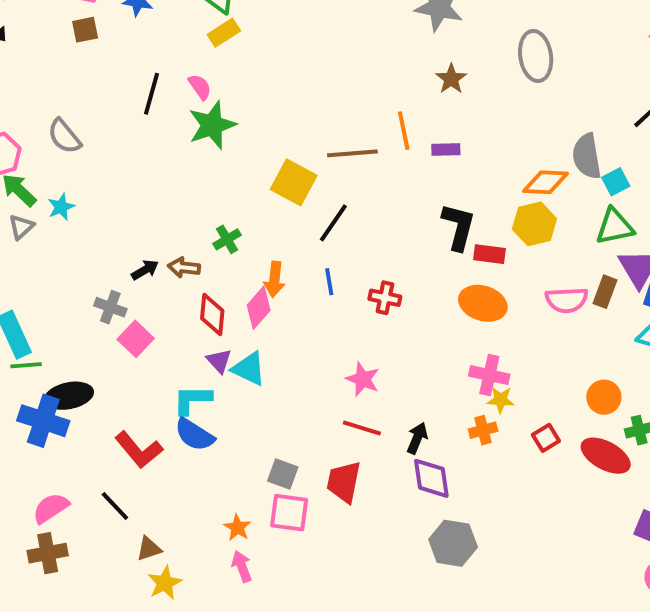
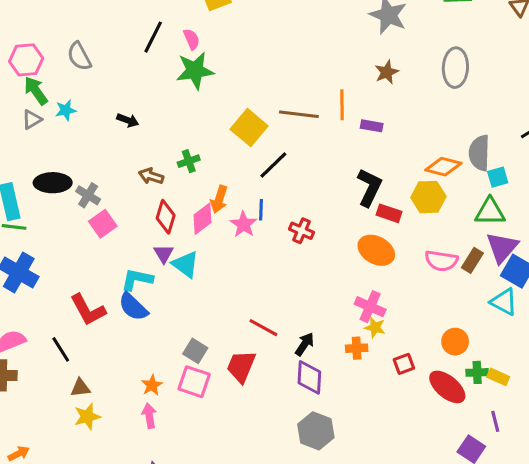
black arrow: (145, 270) -> (128, 120), moved, turned 40
pink star: (363, 379) -> (244, 224), moved
black ellipse: (69, 396) -> (53, 183), moved

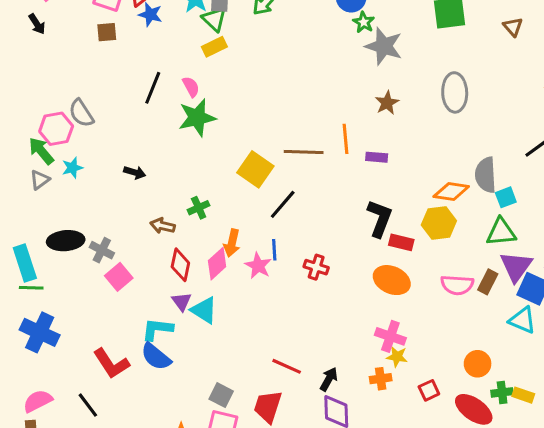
pink hexagon: (26, 60) -> (56, 129), moved

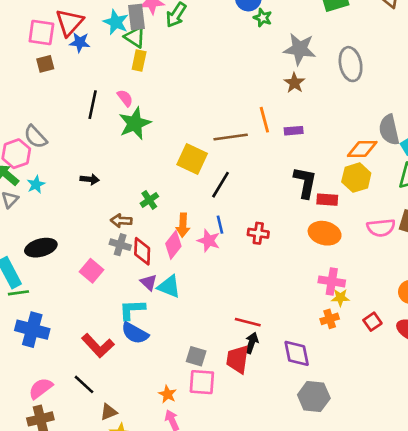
gray star: (384, 46) -> (300, 49), moved
yellow rectangle: (214, 47) -> (139, 60), turned -42
gray cross: (102, 250) -> (120, 245), moved
black arrow: (329, 379) -> (252, 343), moved

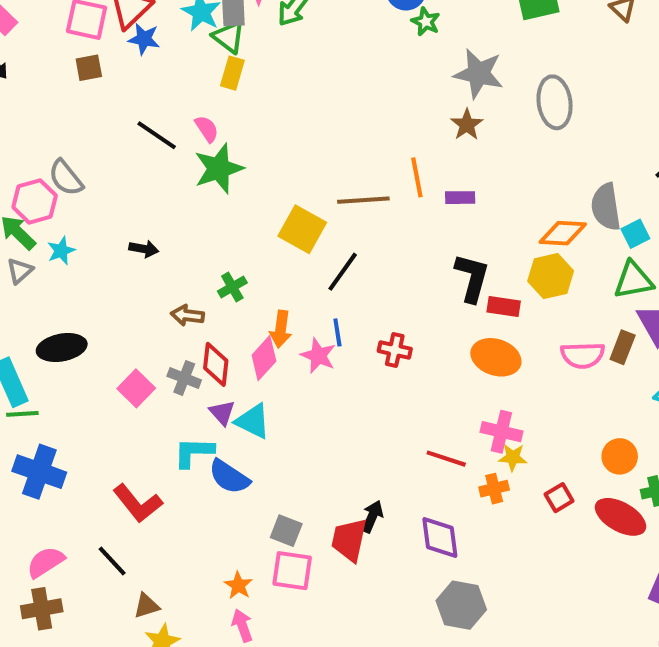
black line: (93, 105) -> (157, 135), turned -72
gray cross: (120, 245) -> (184, 378), moved
red line: (248, 322) -> (446, 459), moved
blue semicircle: (135, 333) -> (229, 477), moved

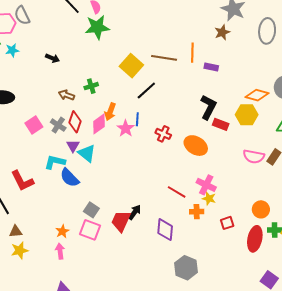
orange ellipse: (496, 357) -> (196, 146), moved
red ellipse: (620, 517) -> (255, 239), turned 60
gray hexagon: (461, 605) -> (186, 268), moved

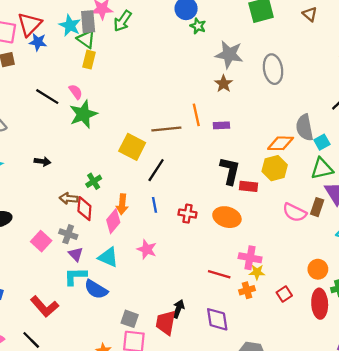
red diamond: (75, 122) -> (84, 209), moved
pink star: (126, 128) -> (147, 249), moved
purple triangle: (73, 146) -> (76, 254), moved
pink semicircle: (254, 156) -> (295, 212), turned 30

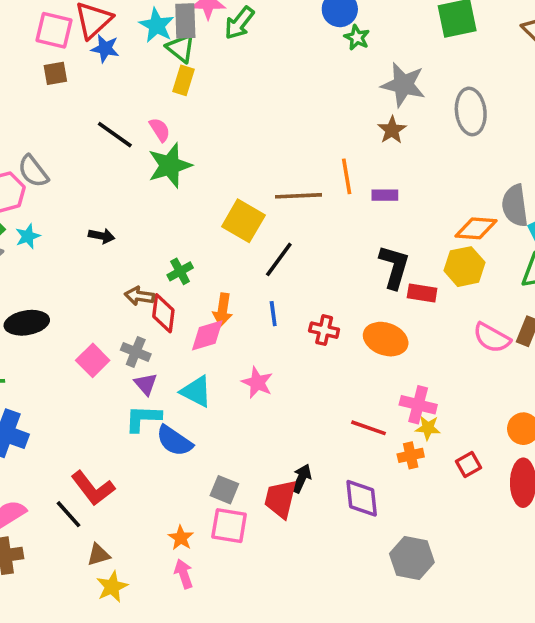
pink diamond: (113, 221) -> (207, 335), turned 30
red L-shape: (44, 306) -> (93, 488), moved

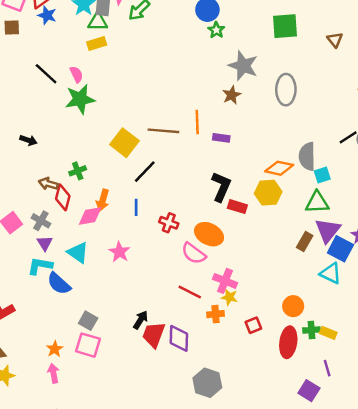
green triangle: (181, 48) -> (98, 22), turned -45
yellow rectangle: (183, 80) -> (97, 44), turned 48
pink semicircle: (492, 338) -> (194, 253), moved
red trapezoid: (280, 499) -> (154, 335), moved

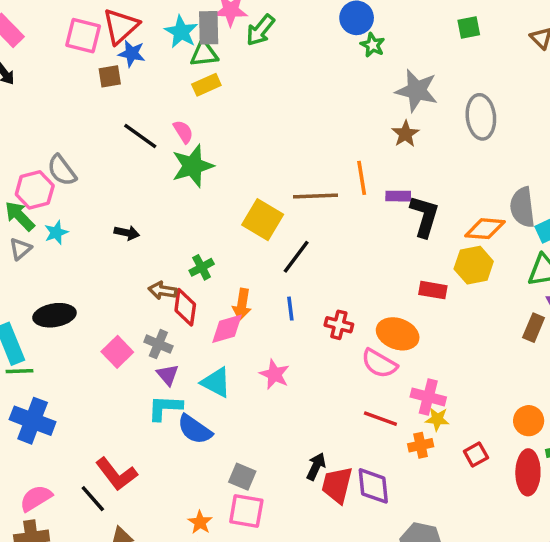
green square: (285, 26) -> (469, 28), size x0.6
brown square: (12, 28) -> (110, 76), moved
black L-shape: (221, 187) -> (424, 216), moved

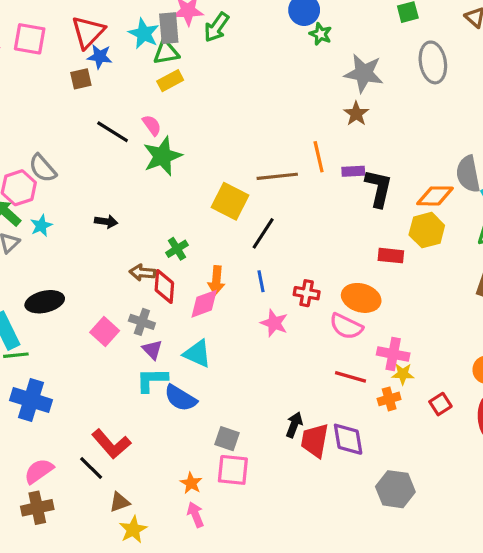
pink square: (83, 36) -> (30, 39), moved
gray ellipse: (481, 117) -> (433, 62), moved
pink star: (274, 374) -> (274, 323), moved

